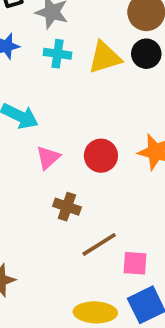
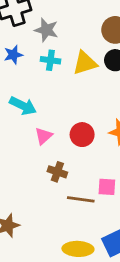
brown line: (99, 244) -> (81, 199), turned 40
pink square: (135, 263) -> (107, 187), moved

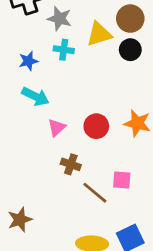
blue star: (13, 55) -> (28, 61), moved
yellow triangle: (85, 63) -> (99, 34), moved
brown line: (81, 199) -> (95, 193), turned 32

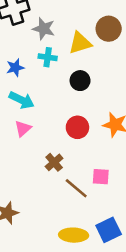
black circle: (130, 50) -> (80, 81), moved
pink triangle: (57, 128) -> (23, 129), moved
brown cross: (71, 164) -> (54, 162), turned 30

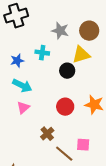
gray star: (44, 29) -> (60, 31), moved
yellow triangle: (80, 43) -> (81, 55), moved

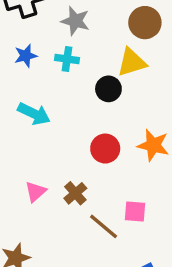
gray star: (60, 31) -> (75, 21), moved
blue star: (17, 61) -> (26, 56), moved
pink triangle: (23, 108) -> (36, 192), moved

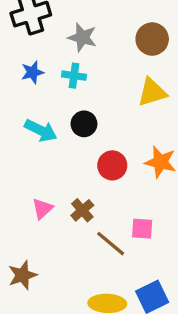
yellow triangle: (132, 62) -> (152, 92), moved
black circle: (108, 89) -> (84, 124), moved

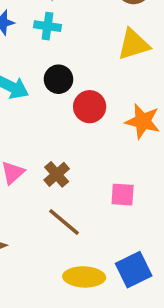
red circle: (112, 165) -> (90, 107), moved
brown line: (111, 244) -> (64, 222), moved

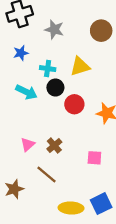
cyan cross: (48, 26) -> (48, 69), moved
yellow triangle: (134, 44) -> (80, 66), moved
brown line: (64, 222) -> (46, 175), moved

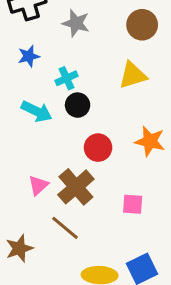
yellow triangle: (80, 66) -> (133, 75), moved
cyan cross: (48, 69) -> (67, 78), turned -32
red circle: (74, 104) -> (98, 148), moved
brown cross: (54, 146) -> (76, 187), size x1.6

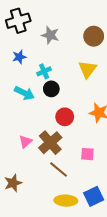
yellow triangle: (133, 75) -> (87, 69), turned -36
brown line: (65, 228) -> (59, 170), moved

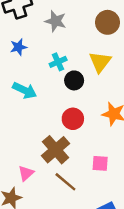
cyan cross: (44, 71) -> (58, 62), moved
black circle: (51, 89) -> (74, 80), moved
pink triangle: (25, 142) -> (26, 173), moved

